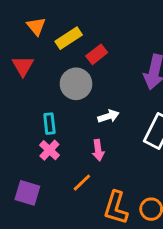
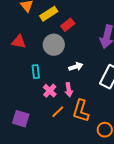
red triangle: (23, 66) -> (19, 42), moved, turned -49
pink cross: (49, 150) -> (50, 91), moved
orange L-shape: (116, 208) -> (81, 111), moved

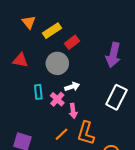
white arrow: (76, 67) -> (72, 87), moved
pink cross: (50, 91) -> (57, 99), moved

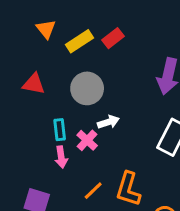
red rectangle: (72, 42) -> (113, 38), moved
pink arrow: (73, 111) -> (61, 157), moved

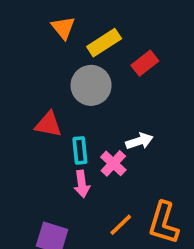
red rectangle: (113, 38) -> (145, 63), moved
red triangle: (34, 84) -> (48, 124), moved
gray circle: (87, 88) -> (91, 85), moved

